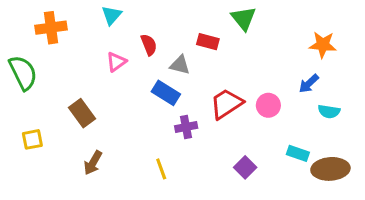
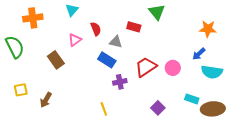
cyan semicircle: (329, 111) -> (212, 72), size x1.5
brown rectangle: (82, 113) -> (56, 60), moved
brown arrow: (93, 163) -> (46, 100), moved

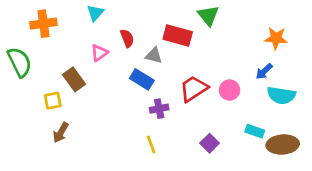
red rectangle: (134, 27) -> (178, 36), size x1.5
yellow square: (21, 90) -> (53, 101), moved
yellow line: (104, 109) -> (151, 144), moved

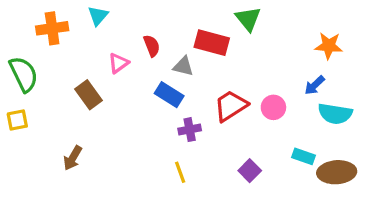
cyan triangle: (95, 13) -> (98, 16), moved
yellow square: (53, 101) -> (17, 120), moved

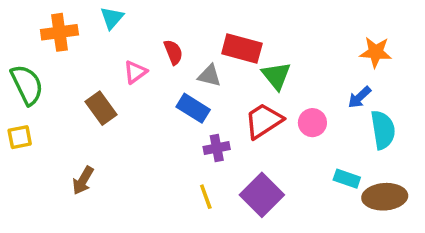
green triangle: (248, 19) -> (276, 76), moved
cyan semicircle: (335, 114) -> (383, 130), turned -108
purple square: (250, 171) -> (262, 195), moved, size x1.6

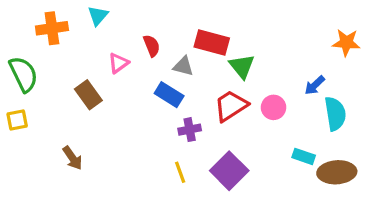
orange star: (376, 52) -> (346, 42), moved
brown arrow: (83, 180) -> (73, 158), turned -65

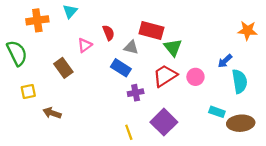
yellow square: (17, 120) -> (28, 92), moved
brown arrow: (73, 158) -> (52, 113), turned 144
yellow line: (180, 172) -> (129, 132), moved

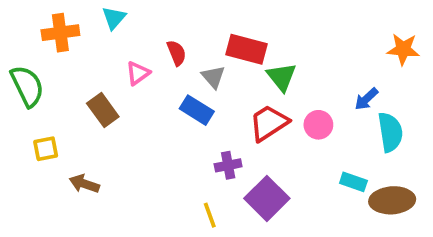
gray triangle: (131, 47) -> (213, 77), turned 35
purple cross: (136, 93) -> (228, 165), moved

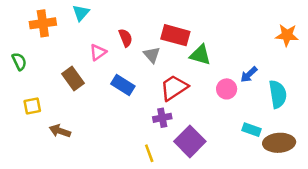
green triangle: (282, 77) -> (200, 55), turned -35
green semicircle: (27, 86) -> (19, 61), size x0.6
blue arrow: (366, 99) -> (249, 75), moved
blue rectangle: (197, 110) -> (123, 85), moved
red trapezoid: (269, 123) -> (174, 88), moved

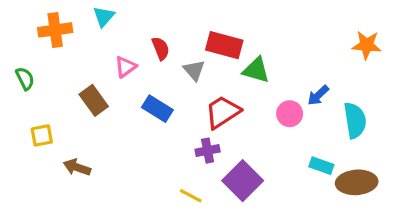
yellow line: (149, 153) -> (191, 196), turned -42

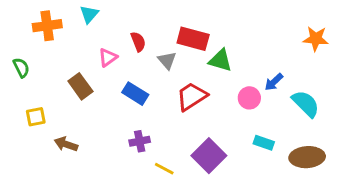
cyan semicircle: (355, 120) -> (306, 104), turned -36
purple cross: (208, 151) -> (140, 141), moved
cyan rectangle: (321, 166) -> (264, 143), moved

